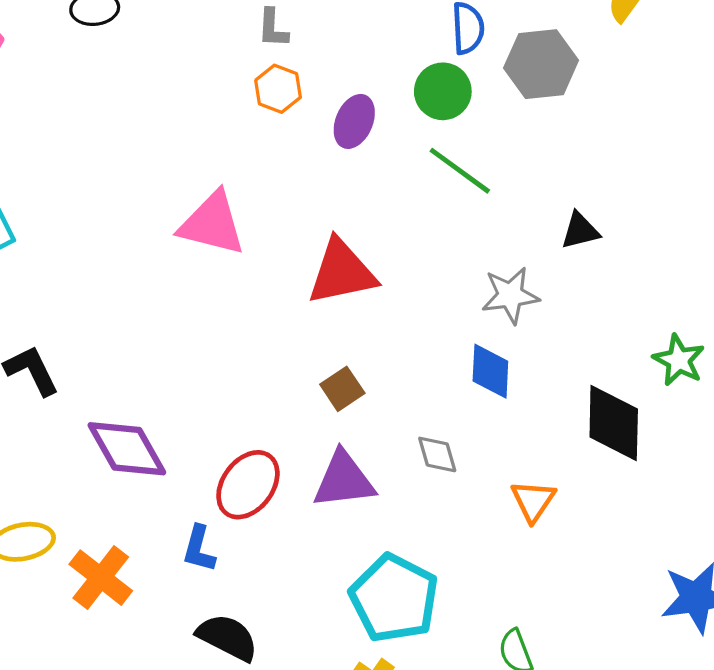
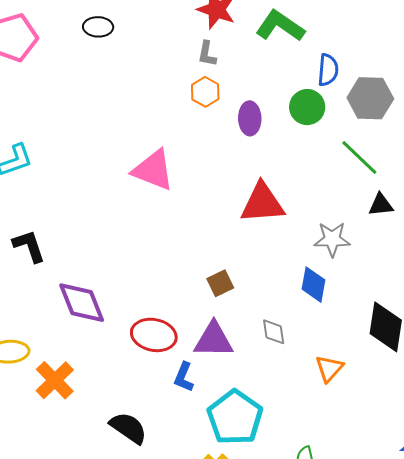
purple ellipse: (354, 121) -> (250, 118), turned -32
green line: (460, 171) -> (359, 157), moved
red triangle: (342, 272) -> (262, 203), moved
red ellipse: (248, 485) -> (154, 335), turned 57
blue L-shape: (199, 549) -> (184, 377), moved

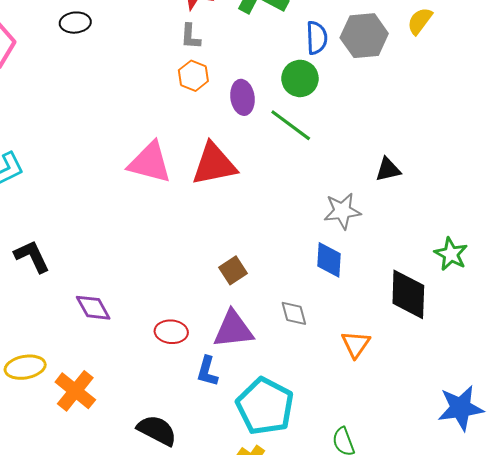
gray hexagon: (370, 98) -> (364, 36), moved
green line: (359, 157) -> (291, 125), moved
red triangle: (262, 203) -> (214, 164), moved
purple diamond: (82, 303) -> (93, 308), size x0.7
red ellipse: (154, 335) -> (171, 332), size x0.7

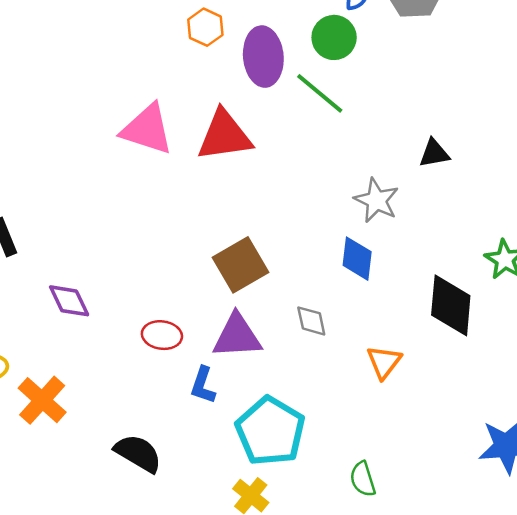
purple ellipse: (242, 97) -> (263, 57), size x1.4
gray star: (342, 211) -> (376, 200), turned 30
brown square: (233, 270) -> (240, 265), size x1.6

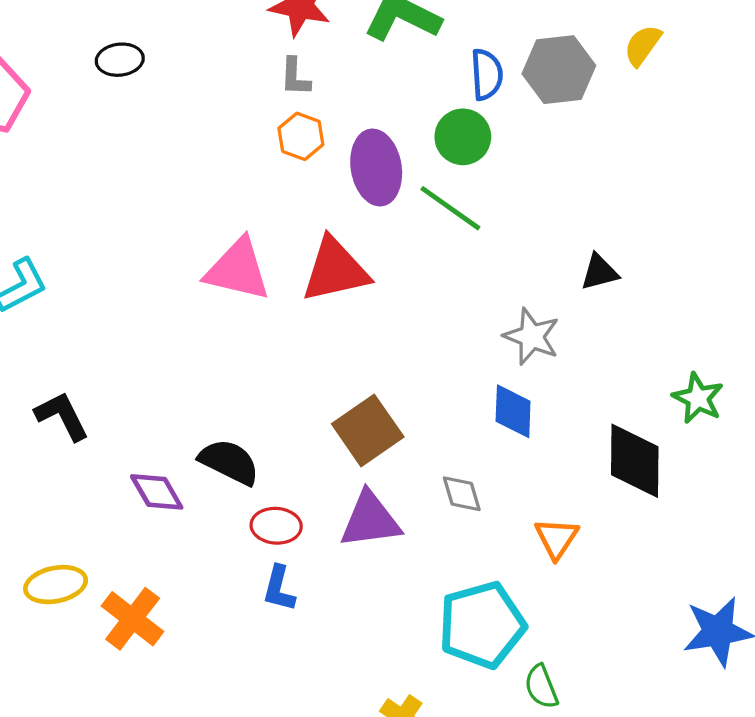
blue L-shape: (203, 385) -> (279, 589), moved
cyan pentagon: (270, 431) -> (482, 625), moved, turned 30
black semicircle: (138, 453) -> (229, 462), moved

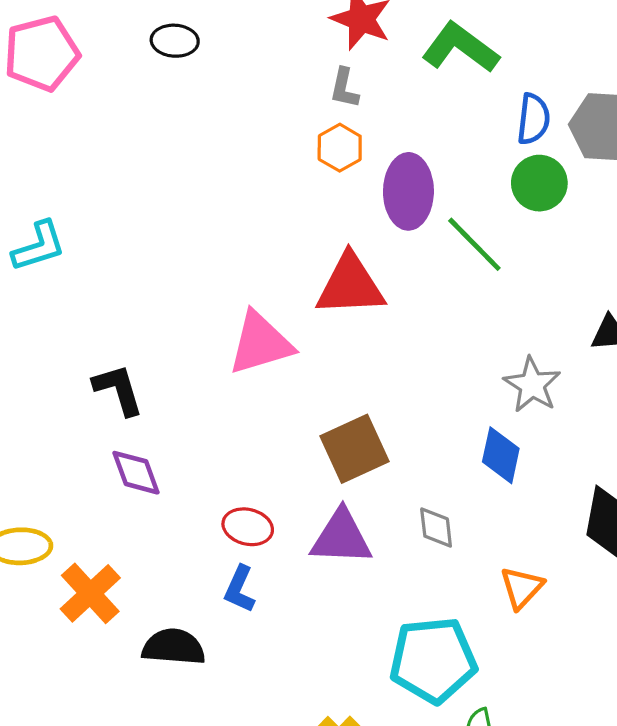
green circle: (463, 137) -> (539, 183), moved
pink triangle: (238, 270) -> (260, 343), moved, turned -40
black L-shape: (62, 416) -> (118, 390), moved
black semicircle: (229, 462) -> (174, 647), moved, turned -32

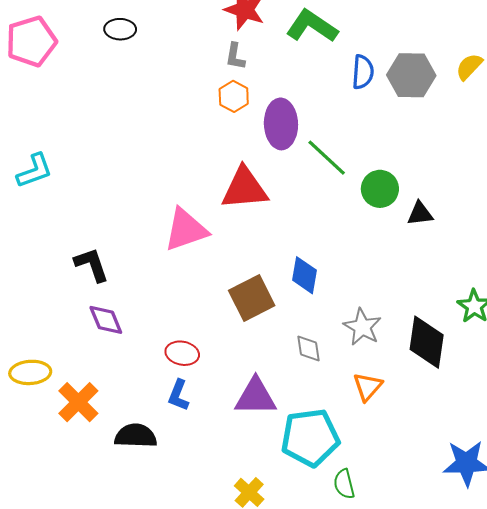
green circle: (539, 183) -> (380, 189), moved
gray star: (532, 385) -> (362, 327), moved
blue diamond: (501, 455) -> (305, 275), moved
purple triangle: (341, 537) -> (256, 397), moved

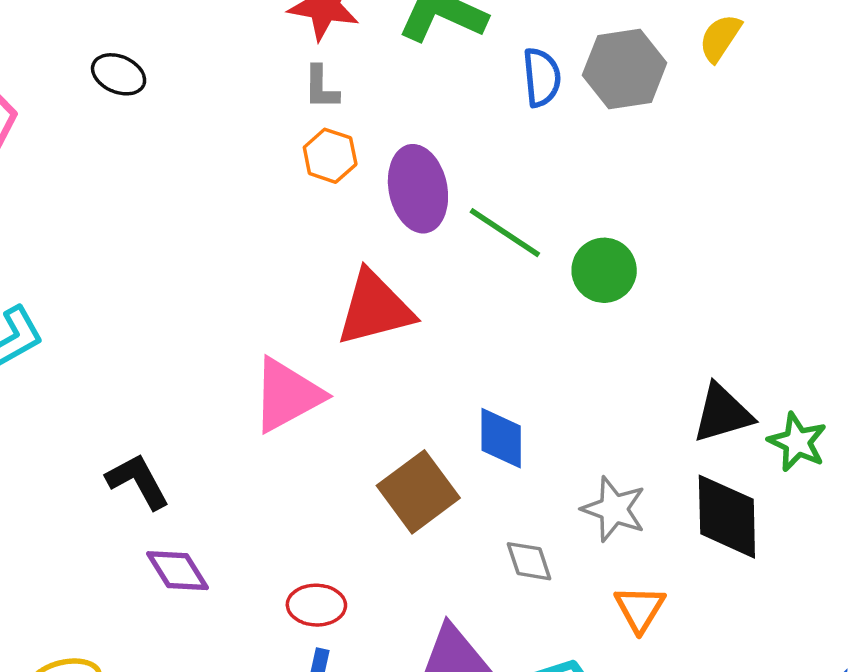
black ellipse: (120, 29) -> (119, 74), turned 32
black triangle: (420, 214) -> (722, 413), moved, size x1.4

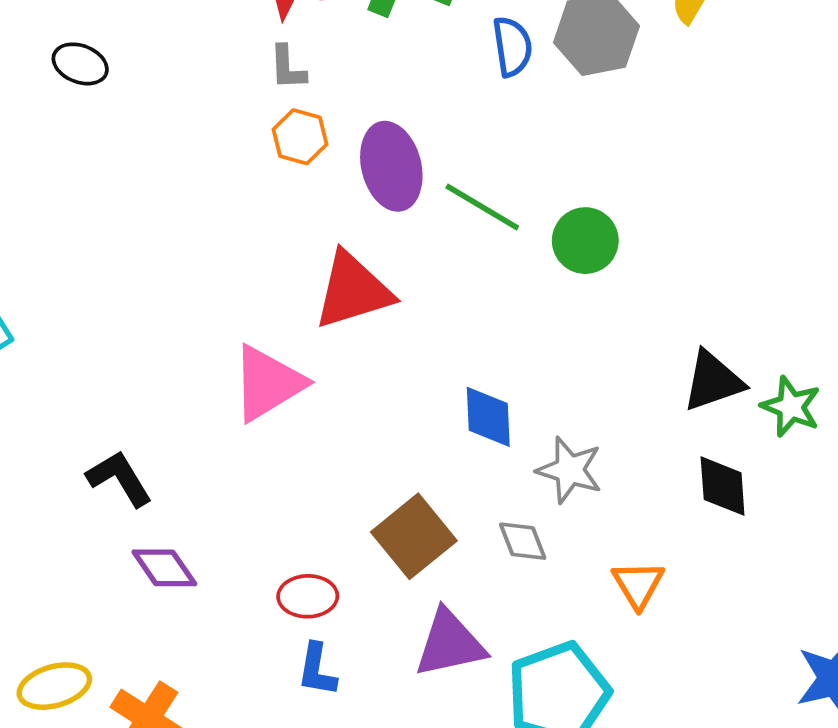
brown square: (418, 492) -> (414, 536), moved
gray star: (614, 509) -> (570, 470), moved
black diamond: (727, 517) -> (723, 486), size x0.7

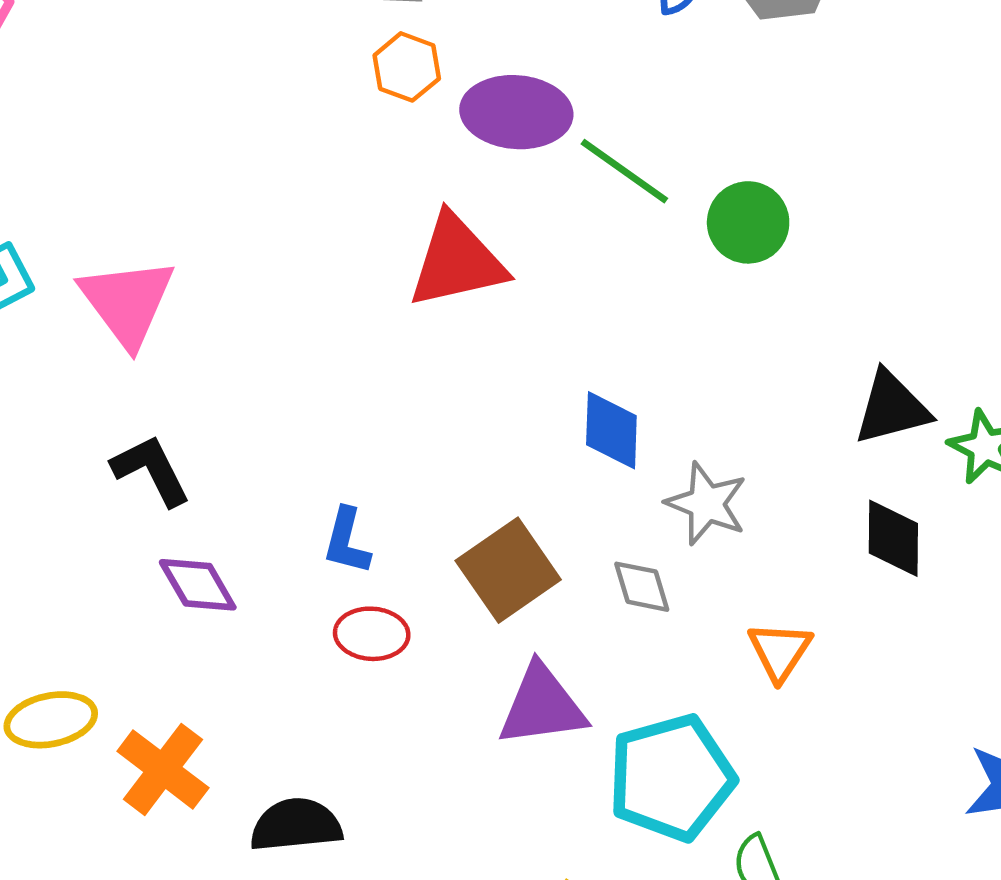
purple ellipse: (391, 166) -> (516, 112), turned -76
pink triangle: (268, 383) -> (127, 302), moved, turned -40
blue L-shape: (317, 670) -> (347, 541), moved

